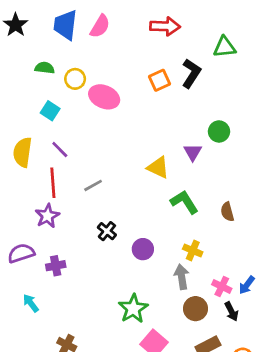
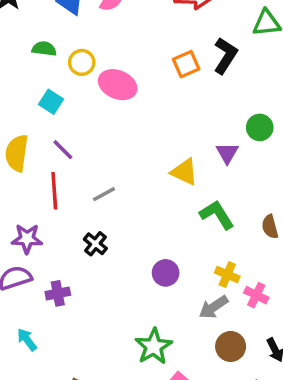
purple star: (47, 216) -> (27, 239), moved, turned 30
black cross: (107, 231) -> (95, 244), moved
gray arrow: (182, 277) -> (213, 307), turned -115
pink cross: (222, 286) -> (256, 295), moved

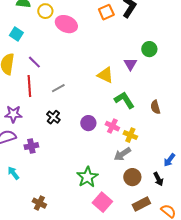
cyan square: (51, 102) -> (16, 34), moved
purple circle: (166, 273) -> (88, 123), moved
pink cross: (256, 295) -> (112, 126), moved

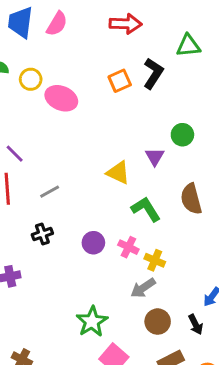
brown semicircle: (155, 107) -> (191, 199), moved, size x1.5
black cross: (53, 117) -> (42, 234), turned 32

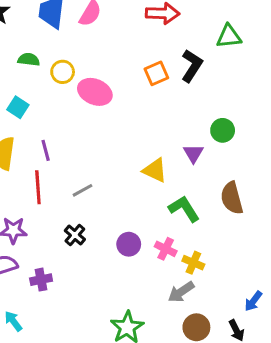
purple line: (15, 154) -> (46, 150), turned 30
black cross: (42, 234) -> (75, 235), turned -30

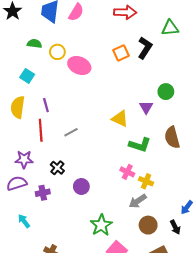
green L-shape: (184, 209) -> (140, 145), turned 140
black cross: (75, 235) -> (57, 168), moved
purple circle: (129, 244) -> (81, 186), moved

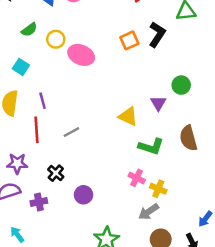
green semicircle: (34, 44) -> (29, 30), turned 136

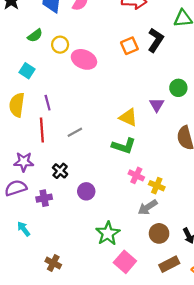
green L-shape: (151, 147) -> (124, 146), moved

